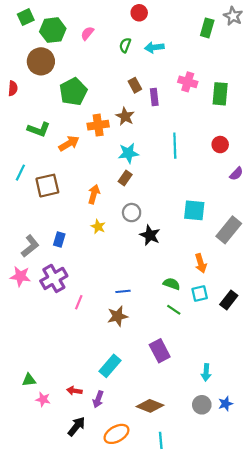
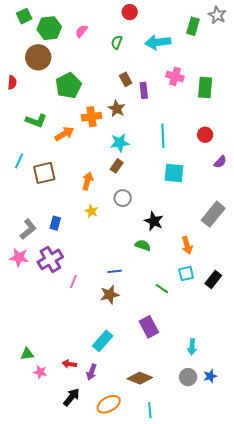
cyan arrow: (154, 47) -> (158, 42), moved, size x1.4
cyan square: (194, 210) -> (174, 173), moved
black star: (150, 235) -> (154, 221), moved
green semicircle: (172, 284) -> (143, 245), moved

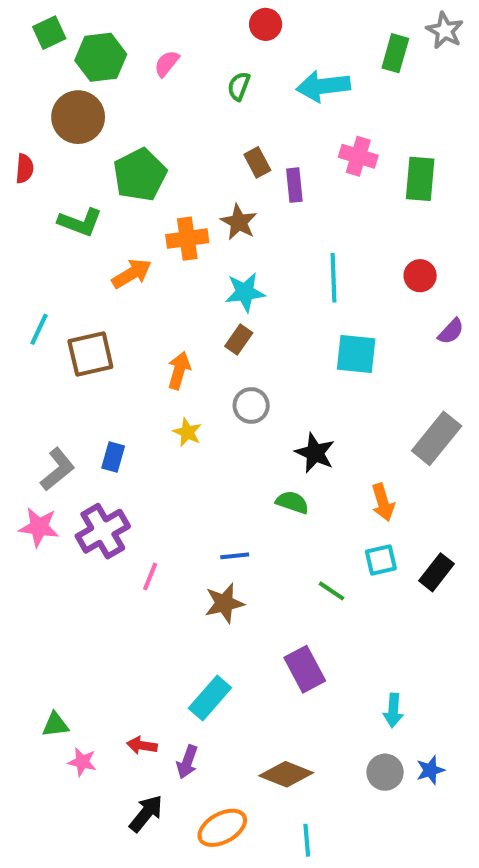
green L-shape: (36, 121) -> (80, 222), moved

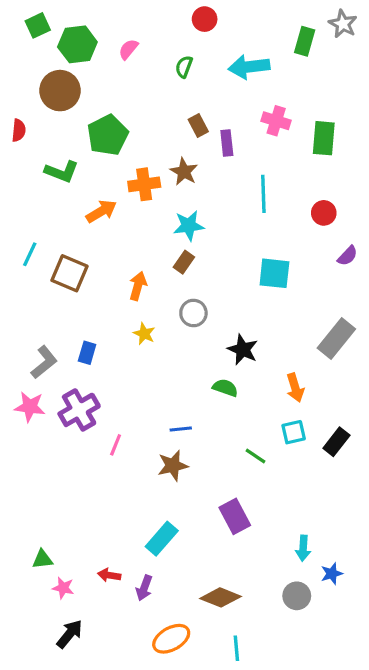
cyan line: (334, 278) -> (263, 194), moved
brown square: (90, 354) -> (70, 273), turned 36
blue star: (430, 770) -> (332, 574), moved
black arrow: (146, 813) -> (70, 634), moved

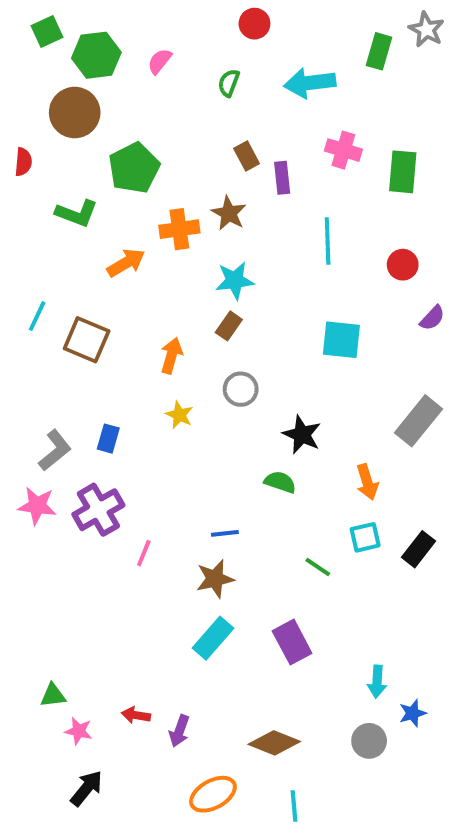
cyan rectangle: (162, 539) -> (213, 638), moved

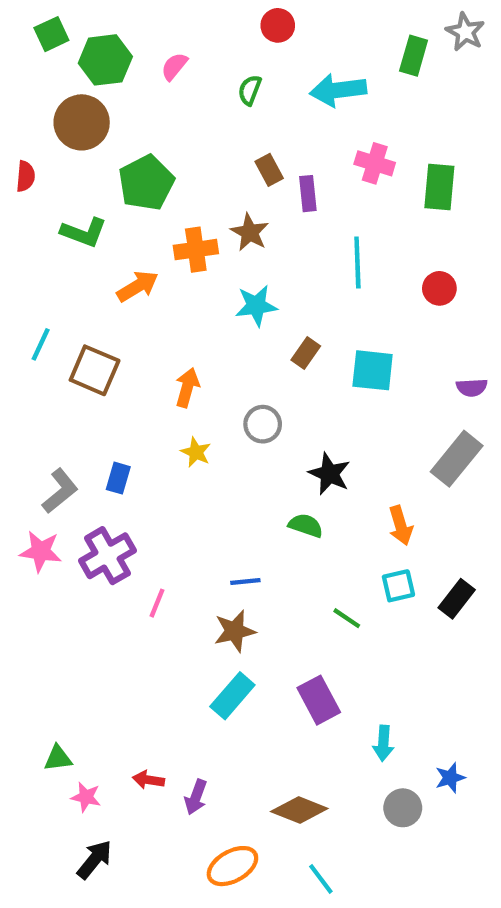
purple semicircle: (432, 318) -> (472, 388), moved, turned 44
brown rectangle: (229, 326) -> (306, 353), moved
cyan arrow: (377, 682) -> (383, 743), moved
cyan line: (294, 806) -> (321, 879), turned -32

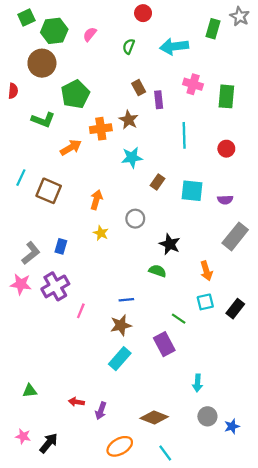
purple semicircle: (472, 388) -> (225, 200), moved
purple rectangle: (319, 700) -> (164, 344), moved
blue star: (450, 778) -> (232, 426), moved
pink star: (86, 797) -> (23, 436), moved

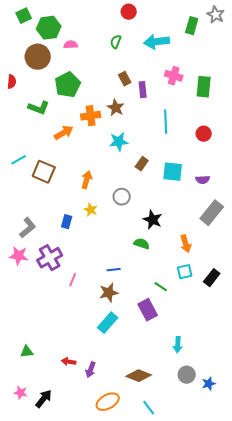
pink semicircle: (90, 34) -> (71, 45), moved, turned 48
cyan line: (21, 178) -> (19, 160), turned 35
blue rectangle: (61, 246) -> (67, 222), moved

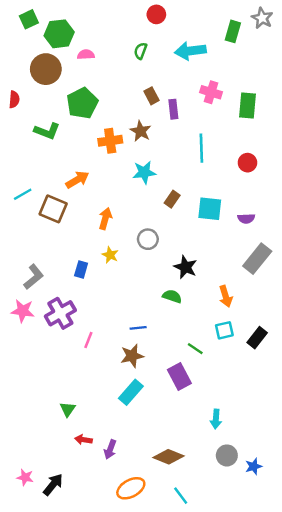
orange arrow: (64, 133) -> (77, 180), moved
green triangle: (27, 352) -> (68, 409), moved, turned -48

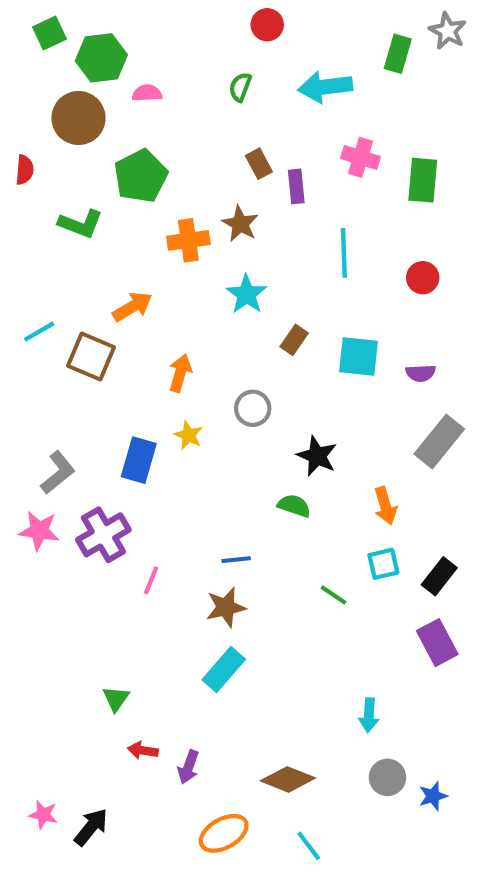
cyan star: (144, 172) -> (246, 294), turned -30
blue rectangle: (81, 270) -> (139, 460), size x1.5
purple rectangle: (179, 376) -> (437, 643), moved

